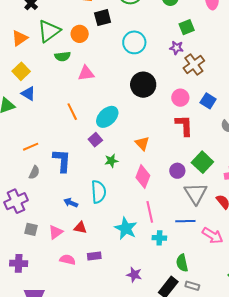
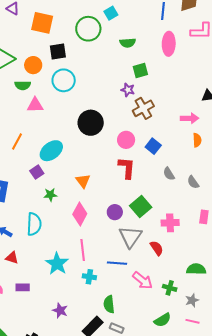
cyan circle: (134, 42) -> (64, 80), moved
green semicircle: (63, 56) -> (23, 85), moved
orange line: (72, 112) -> (17, 142), turned 48

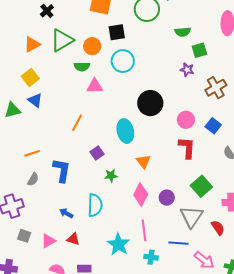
green semicircle: (128, 43) -> (183, 32), moved
brown cross: (143, 108) -> (216, 88), moved
cyan ellipse: (51, 151) -> (125, 131), moved, turned -65
purple circle: (115, 212) -> (167, 198), moved

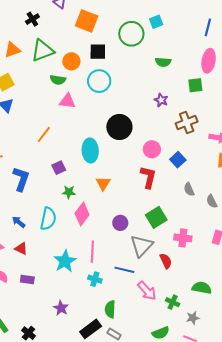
green square: (199, 50) -> (195, 85), moved
pink diamond: (141, 194) -> (82, 214), moved

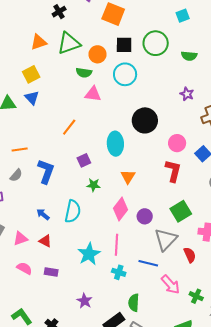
green circle: (131, 34) -> (156, 43), moved
pink diamond: (82, 214) -> (120, 209), moved

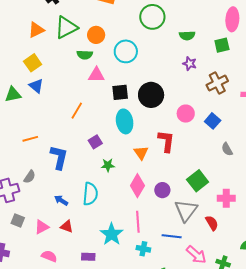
black square: (124, 45) -> (120, 92), moved
green semicircle: (189, 56) -> (187, 36), moved
red L-shape: (173, 171) -> (166, 141), moved
gray semicircle: (16, 175) -> (30, 177), moved
purple rectangle: (51, 272) -> (88, 257), moved

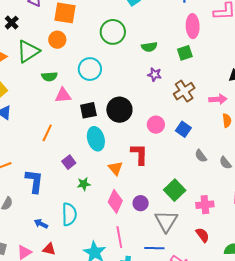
orange circle: (96, 35) -> (57, 40), moved
red semicircle: (212, 223) -> (202, 235), moved

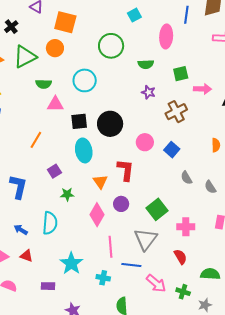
pink ellipse: (193, 26) -> (166, 36), moved
pink arrow: (218, 99) -> (202, 89), moved
purple circle: (141, 203) -> (121, 204), moved
pink line: (119, 237) -> (111, 247), moved

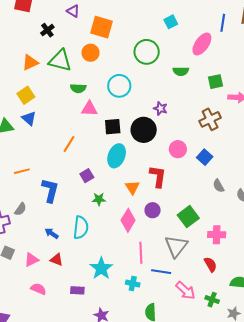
pink ellipse: (166, 36) -> (202, 44), turned 30
green triangle: (25, 57) -> (60, 61), turned 40
purple star: (148, 92) -> (160, 108), moved
cyan ellipse: (84, 150) -> (117, 156), turned 30

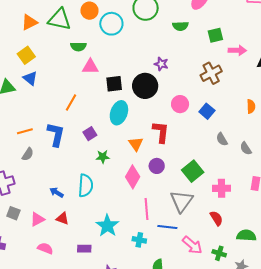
cyan circle: (119, 86) -> (111, 24), moved
blue L-shape: (50, 190) -> (56, 134), moved
gray semicircle: (20, 209) -> (28, 154), moved

